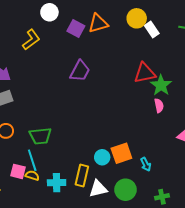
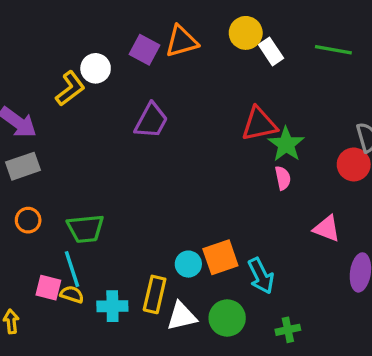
white circle: (49, 12) -> (96, 68), moved
yellow L-shape: (31, 40) -> (70, 89), moved
cyan arrow: (146, 164) -> (261, 276), size x1.5

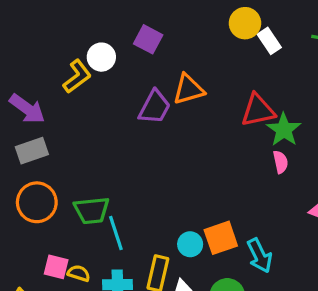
orange triangle: (182, 41) -> (189, 89), moved
orange circle: (28, 220) -> (37, 202), size x1.6
cyan line: (72, 269) -> (116, 233), moved

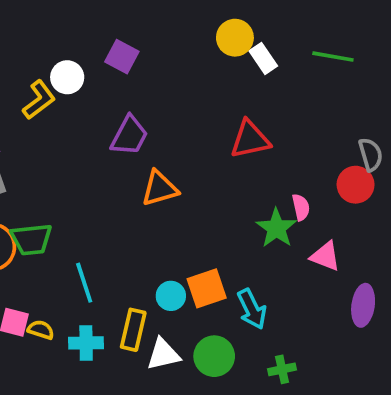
orange triangle: (189, 89) -> (160, 188), moved
green star: (284, 130) -> (276, 228), moved
pink semicircle: (280, 162) -> (301, 207), moved
green trapezoid: (92, 210) -> (31, 239), moved

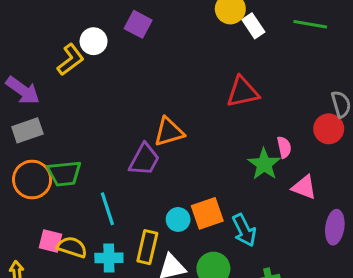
purple trapezoid: (129, 136) -> (144, 160), moved
yellow semicircle: (41, 330) -> (72, 247), size x1.4

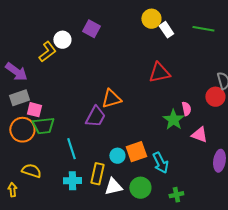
pink square: (50, 241) -> (34, 110), moved
yellow semicircle: (72, 247) -> (31, 171), moved

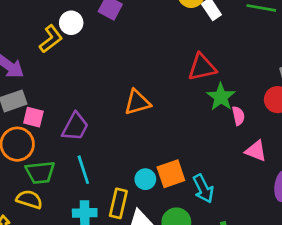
purple trapezoid: (95, 117) -> (75, 127), moved
green star: (173, 120) -> (221, 97), moved
green trapezoid: (43, 126) -> (40, 172), moved

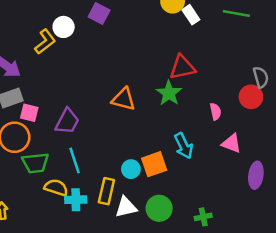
green star: (221, 97) -> (169, 93), moved
orange triangle: (137, 102) -> (124, 99), turned 30
cyan arrow: (203, 189) -> (184, 146), moved
yellow semicircle: (29, 199) -> (56, 187), moved

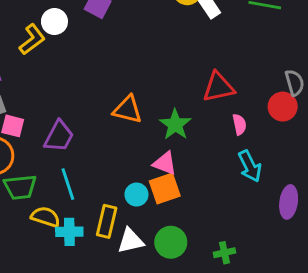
red triangle: (182, 67) -> (219, 87), moved
green star: (169, 93) -> (175, 124), moved
pink triangle: (231, 143) -> (165, 163), moved
cyan arrow: (184, 146) -> (250, 166), moved

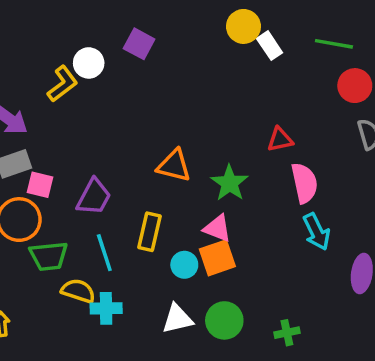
red triangle: (219, 87) -> (280, 140), size x0.7
red circle: (283, 107) -> (355, 86), moved
pink semicircle: (239, 124) -> (304, 183), size x1.6
yellow rectangle: (107, 221) -> (150, 232), moved

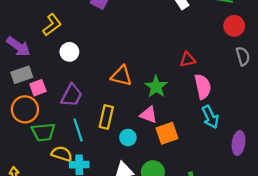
white circle: (89, 63) -> (69, 52), moved
pink square: (40, 185) -> (38, 88), turned -35
orange square: (217, 258) -> (167, 133), moved

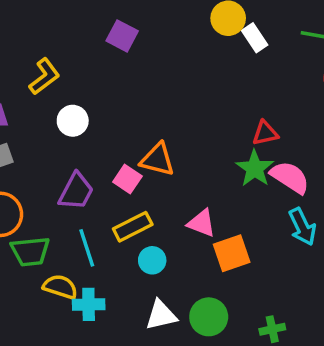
green star: (156, 87) -> (255, 168), moved
pink semicircle: (203, 87) -> (290, 177), turned -45
pink square: (38, 88) -> (127, 179), moved, turned -35
yellow rectangle: (106, 117) -> (133, 227), turned 50
cyan circle: (128, 138) -> (152, 260), moved

